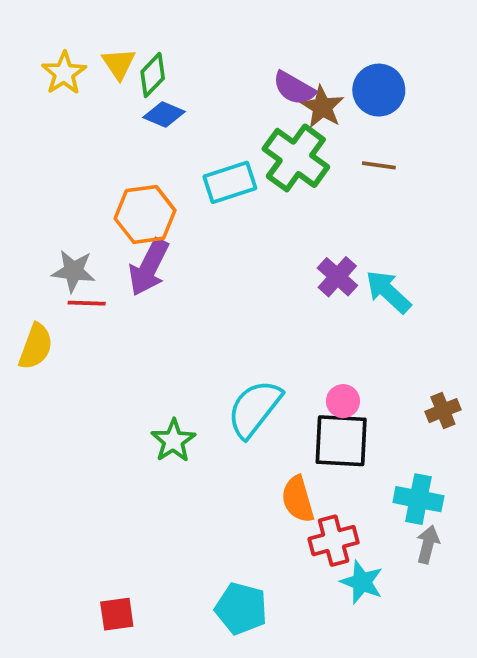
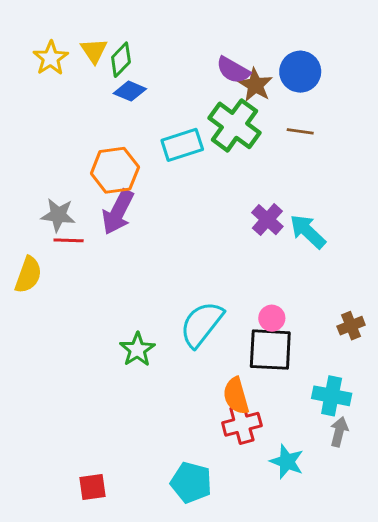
red cross: (334, 541) -> (242, 424), moved

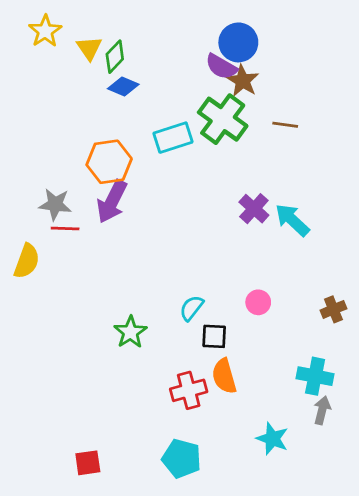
yellow star: (51, 58) -> (45, 31), moved
blue circle: (300, 72) -> (238, 42), moved
cyan semicircle: (202, 324) -> (191, 308), size x0.6
black square: (270, 350) -> (214, 336), moved, size x0.6
red cross: (242, 424) -> (189, 390), moved

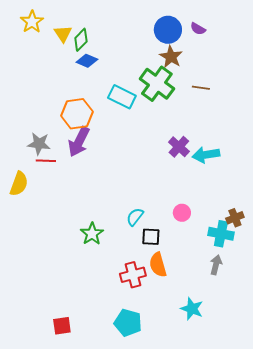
purple semicircle: (221, 67) -> (198, 29), moved, size x0.7
cyan rectangle: (173, 138) -> (122, 97), turned 44
cyan arrow: (292, 220) -> (206, 155), turned -52
cyan cross: (315, 376) -> (221, 234), moved
gray arrow: (322, 410) -> (216, 265), moved

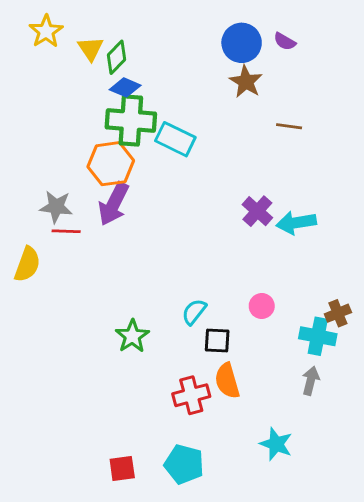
green cross: (157, 84) -> (131, 121), moved, turned -32
red square: (62, 326) -> (122, 468), moved

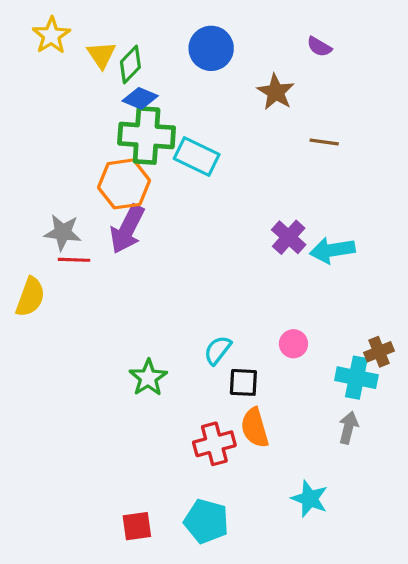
blue circle: (242, 43) -> (211, 48), moved

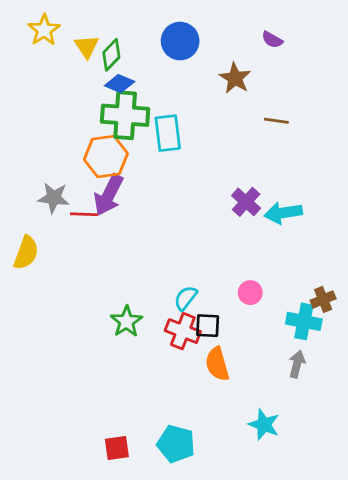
cyan rectangle: (197, 156) -> (168, 133), turned 57
red line: (74, 260) -> (84, 214), moved
red cross: (214, 444) -> (183, 331), moved, turned 36

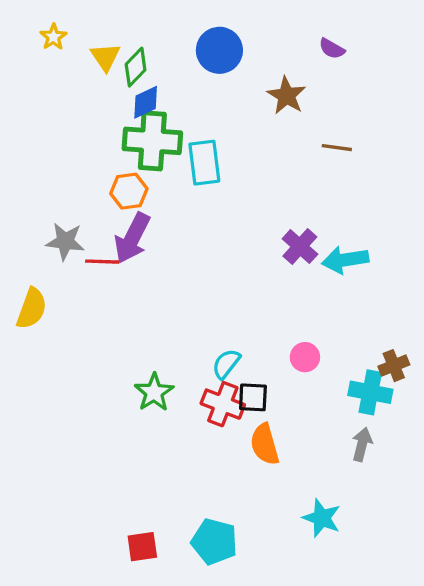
yellow star: (44, 30) -> (53, 37), size x0.7
blue diamond: (120, 84) -> (146, 102), turned -48
orange hexagon: (106, 156) -> (129, 191), size x0.7

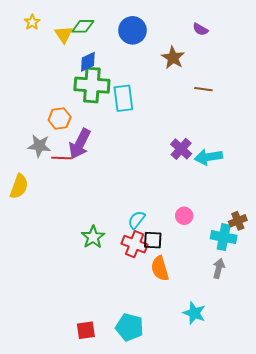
green diamond: (136, 67) -> (83, 26), moved, turned 45
orange hexagon: (129, 191) -> (60, 118), moved

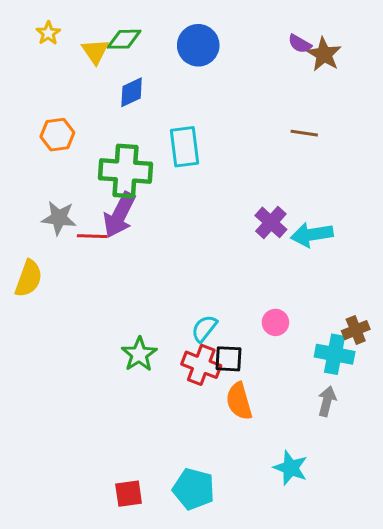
brown star: (173, 58) -> (324, 54), moved
green cross: (92, 85) -> (126, 171), moved
orange hexagon: (60, 118) -> (57, 135), moved

